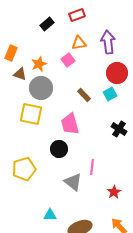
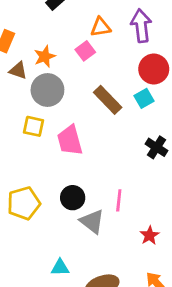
brown rectangle: (84, 95) -> (108, 100), size x1.5
yellow square: (31, 114) -> (33, 126), size x0.7
pink trapezoid: (70, 124) -> (70, 140), moved
black circle: (59, 149) -> (73, 198), moved

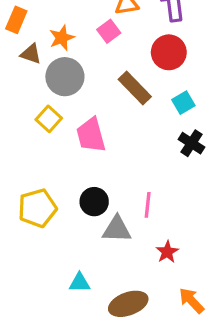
red circle: (154, 69) -> (169, 52), moved
cyan square: (144, 98) -> (183, 103), moved
yellow square: (33, 126) -> (49, 119), turned 30
gray triangle: (92, 221) -> (117, 229), turned -36
red star: (150, 235) -> (167, 252), moved

